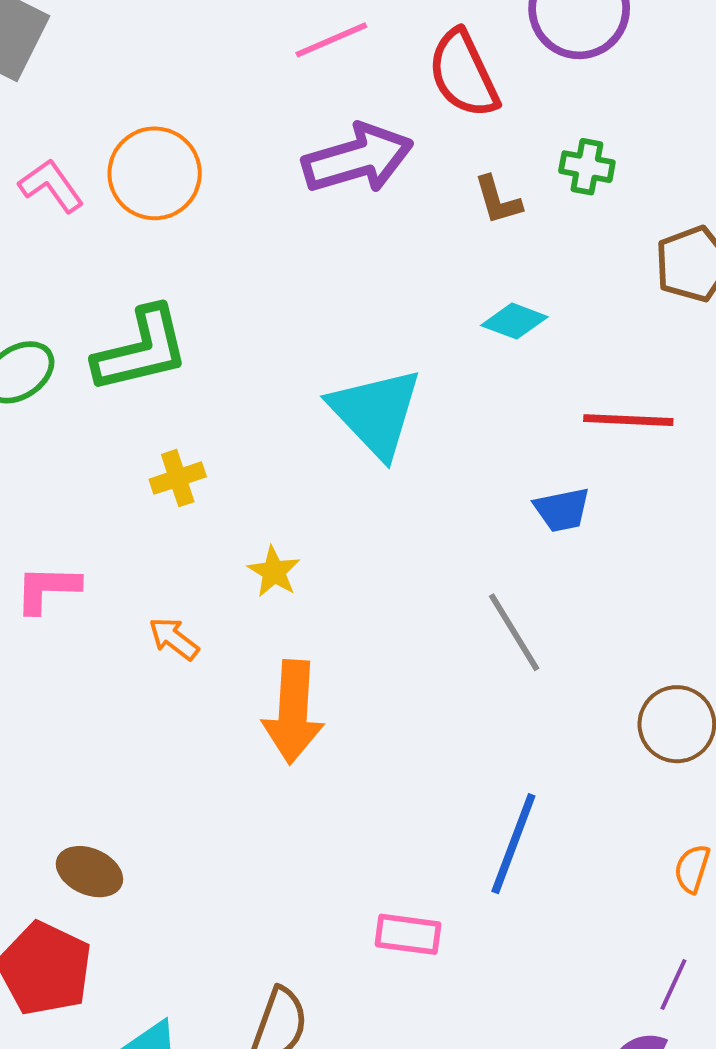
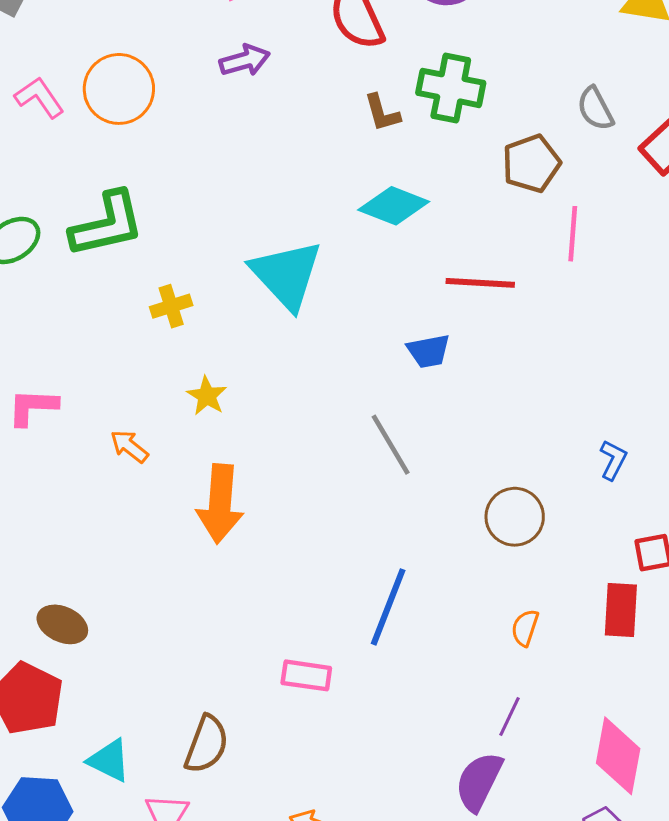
purple arrow: (358, 159) -> (245, 60), moved, size x0.6
green cross: (587, 167) -> (451, 88), size x1.6
cyan diamond: (514, 321) -> (394, 206), size x1.4
yellow cross: (178, 478) -> (171, 306), moved

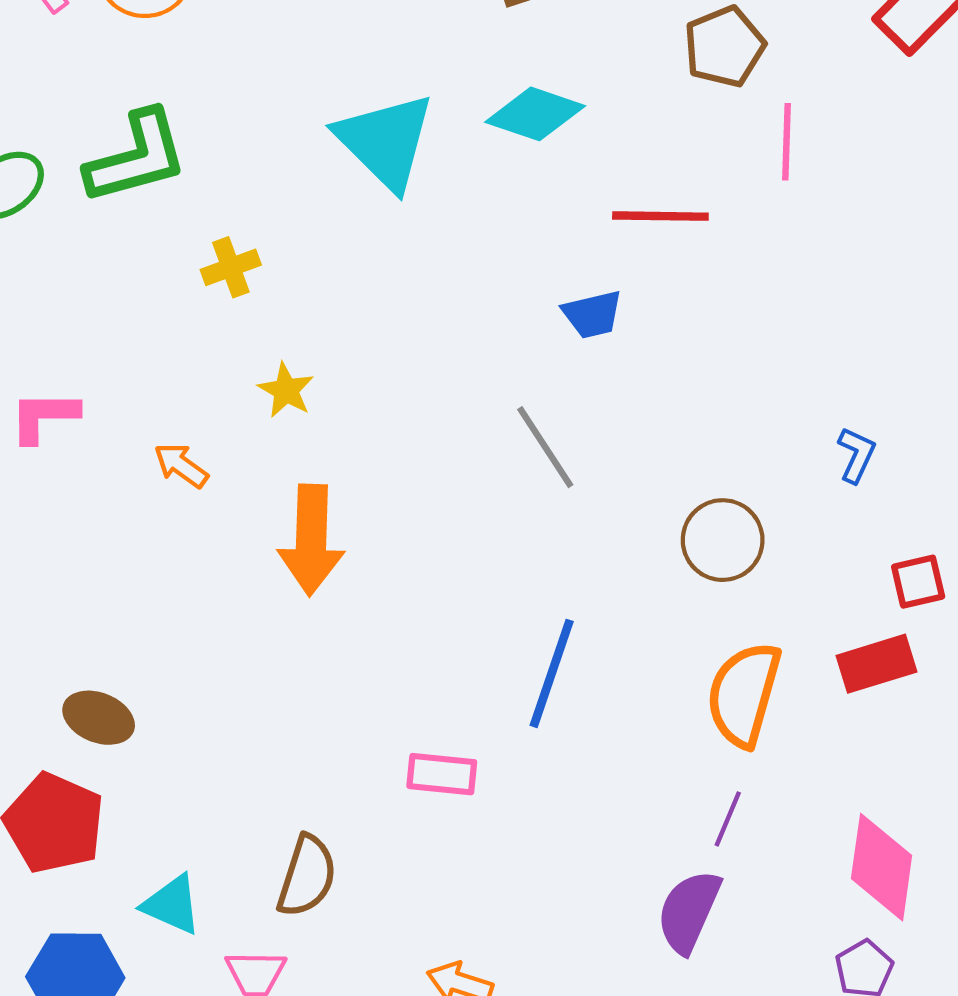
cyan triangle: (286, 275) -> (385, 141), moved
red rectangle: (621, 610) -> (876, 664), turned 72
orange semicircle: (525, 628) -> (744, 694), size x2.0

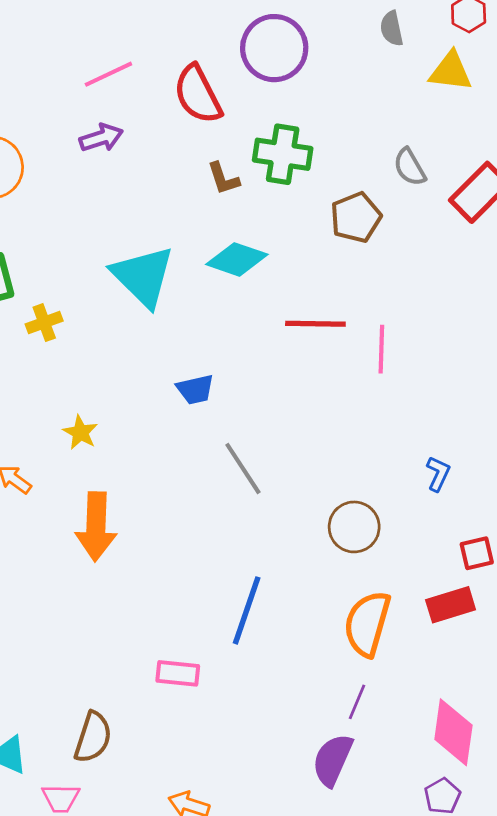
pink line: (786, 142) -> (381, 349), moved
yellow cross: (231, 267) -> (44, 323), moved
blue trapezoid: (592, 314) -> (195, 389), moved

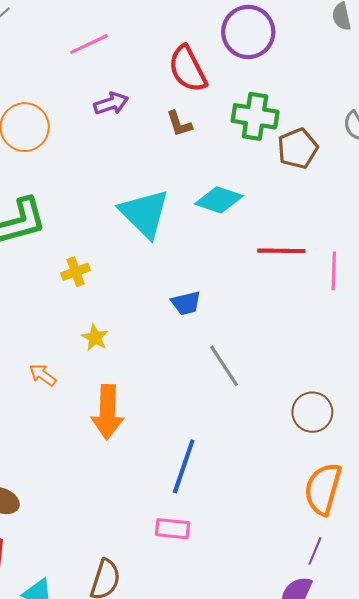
pink line: (108, 74) -> (89, 44), moved
brown L-shape: (223, 179) -> (179, 124), moved
brown pentagon: (356, 217) -> (298, 148), moved
yellow cross: (44, 323) -> (76, 272), moved
blue line: (247, 610) -> (184, 466), moved

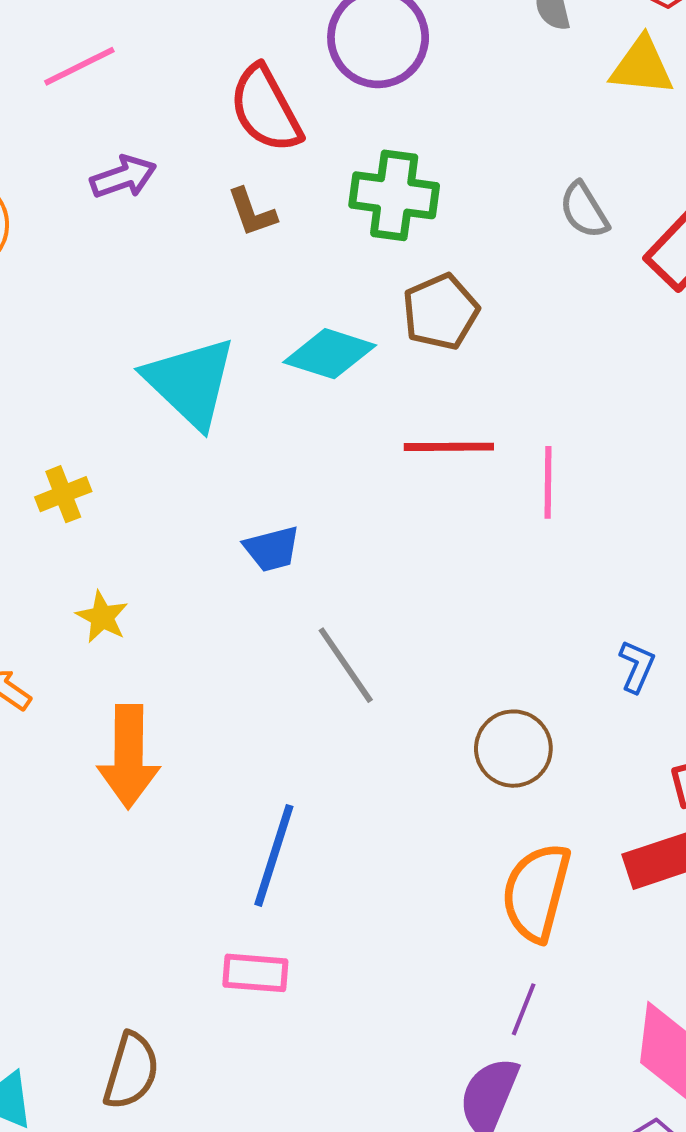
brown pentagon: (298, 148) -> (440, 312), moved

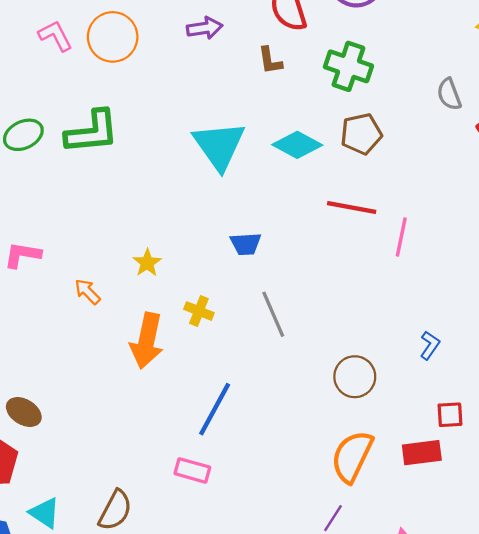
yellow cross: (63, 494) -> (199, 311), moved, turned 32

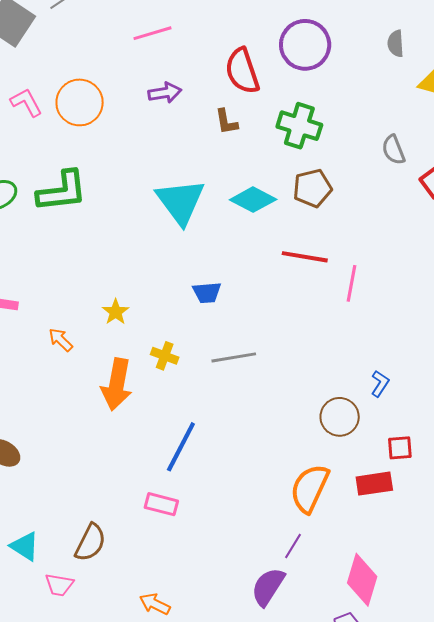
gray line: (273, 314) -> (234, 357), turned -75
brown circle: (355, 377) -> (340, 417), moved

